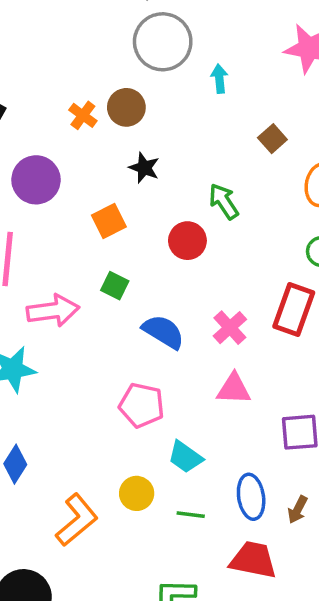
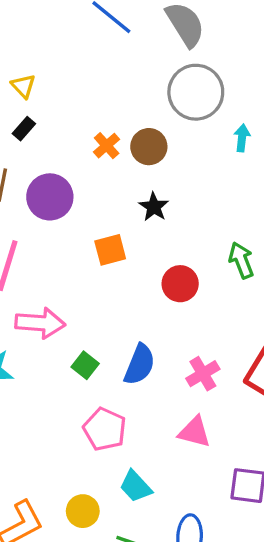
green arrow: (224, 201) -> (241, 260), moved
green square: (115, 286) -> (85, 365), moved
blue semicircle: (163, 332) -> (140, 365), turned 69

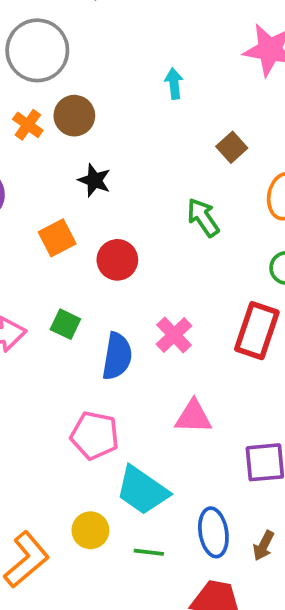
gray circle: (196, 92) -> (37, 50), moved
red circle: (180, 284) -> (117, 260), moved
green square: (85, 365) -> (65, 324), moved
pink cross: (203, 374) -> (174, 335), moved
cyan trapezoid: (136, 486) -> (142, 490), size x1.4

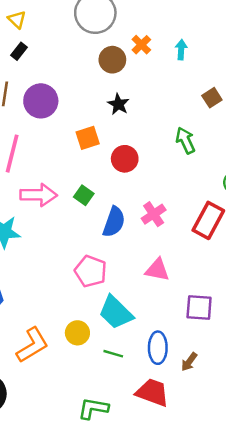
orange cross: (28, 125) -> (141, 45), moved

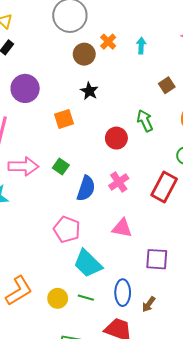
red circle: (125, 159) -> (116, 138), moved
yellow circle: (77, 333) -> (58, 298), moved

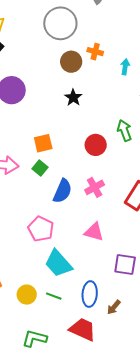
orange cross: (108, 42) -> (95, 52), turned -35
cyan arrow: (141, 46) -> (125, 67), moved
orange square: (64, 119) -> (43, 143), moved

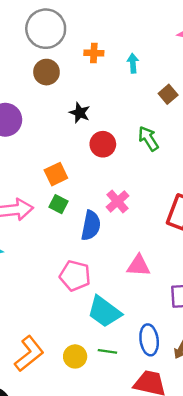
brown circle: (71, 62) -> (46, 72), moved
red circle: (96, 145) -> (103, 144), moved
pink cross: (95, 187) -> (117, 201), moved

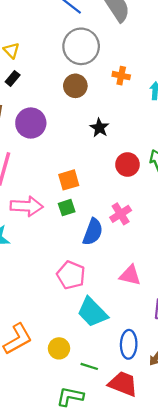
red circle: (103, 144) -> (127, 164), moved
green square: (59, 204) -> (67, 208), turned 35
green line: (107, 351) -> (89, 366), moved

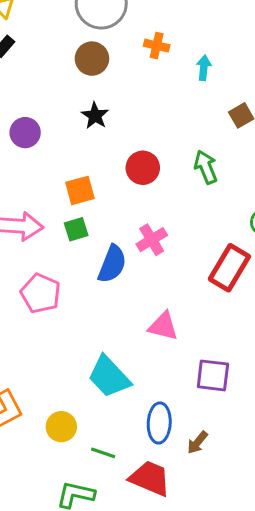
purple circle: (31, 123) -> (25, 133), moved, size x0.7
black star: (99, 128) -> (95, 116), moved
red circle: (127, 164) -> (143, 168), moved
pink pentagon: (71, 275) -> (41, 293), moved

